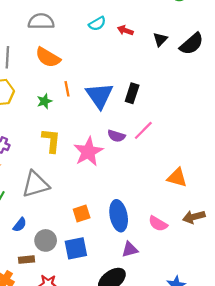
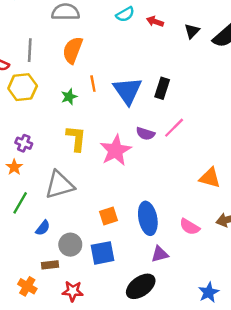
orange semicircle: (48, 57) -> (73, 50), turned 80

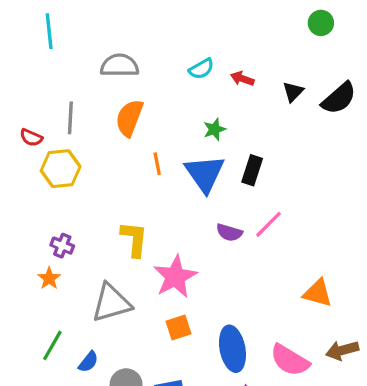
green star: (69, 97) -> (214, 129), moved
pink star: (116, 150) -> (175, 277), moved
green line: (20, 203) -> (52, 345), moved
orange square: (108, 216) -> (178, 327), moved
pink semicircle: (190, 227) -> (290, 360), size x1.4

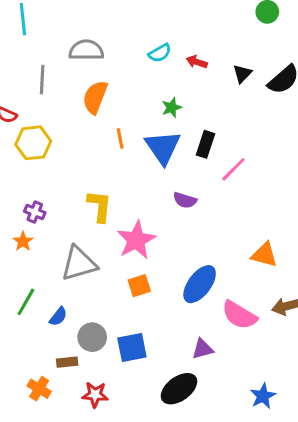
gray line: (70, 118) -> (42, 80), moved
pink line: (269, 224) -> (233, 169), moved
blue ellipse: (232, 349) -> (200, 284), moved, turned 48

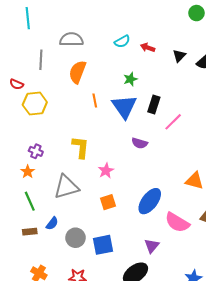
pink star: (136, 240) -> (106, 171), size x0.6
green line: (26, 302) -> (30, 201), moved, turned -54
purple triangle: (203, 349) -> (152, 246), turned -35
brown rectangle: (67, 362) -> (30, 232), moved

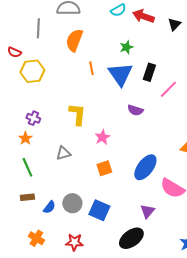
red arrow: (148, 48) -> (143, 16), size x1.5
gray triangle: (66, 187) -> (63, 153), size x0.6
blue semicircle: (52, 223) -> (49, 207), moved
blue square: (103, 245) -> (99, 210), turned 35

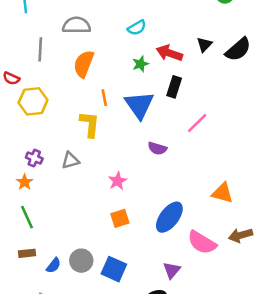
red arrow: (143, 16) -> (169, 53), moved
green star: (126, 47) -> (140, 64), moved
black rectangle: (149, 72) -> (174, 87), moved
yellow L-shape: (77, 114) -> (90, 124), moved
gray triangle: (63, 153) -> (70, 160), moved

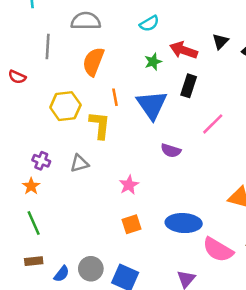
yellow hexagon: (33, 101) -> (65, 106), moved
blue ellipse: (169, 217) -> (184, 223), turned 56

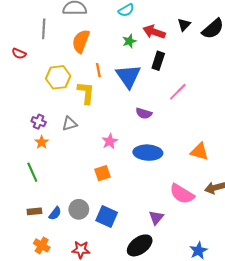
orange star: (31, 186) -> (42, 142), moved
blue ellipse: (184, 223) -> (148, 153), moved
orange square: (131, 224) -> (103, 173), moved
brown rectangle: (34, 261) -> (34, 211), moved

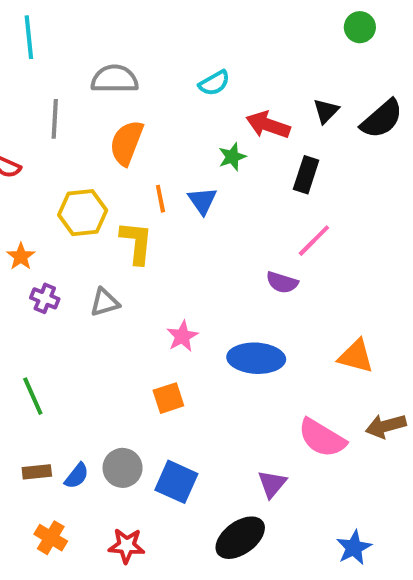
green star: (129, 41) -> (232, 157), moved
black rectangle: (158, 61) -> (306, 175), moved
blue triangle: (128, 76) -> (202, 201), moved, size x0.6
purple semicircle: (144, 113) -> (282, 282), moved
orange star: (42, 142) -> (21, 256), moved

